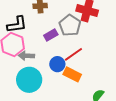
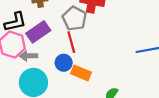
purple rectangle: (51, 35) -> (38, 32), moved, size x1.5
red line: (73, 54) -> (71, 42), moved, turned -66

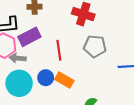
gray pentagon: (74, 18) -> (95, 46), moved, turned -30
blue circle: (64, 63) -> (46, 78), moved

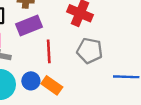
purple rectangle: (29, 37) -> (29, 25), moved

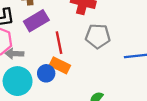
orange rectangle: (52, 85) -> (60, 65), moved

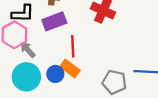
gray pentagon: (98, 36) -> (114, 82), moved
gray arrow: (14, 54) -> (28, 50), turned 36

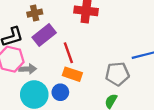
gray arrow: (28, 50) -> (28, 69), turned 147
blue circle: (55, 74) -> (60, 92), moved

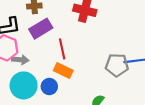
gray pentagon: (117, 74) -> (117, 65), moved

